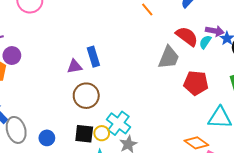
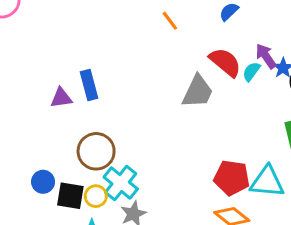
purple arrow: (215, 31) -> (266, 56), turned -138
red pentagon: (196, 83) -> (232, 178), moved
brown circle: (86, 96) -> (96, 151), moved
blue circle: (47, 138) -> (43, 182), moved

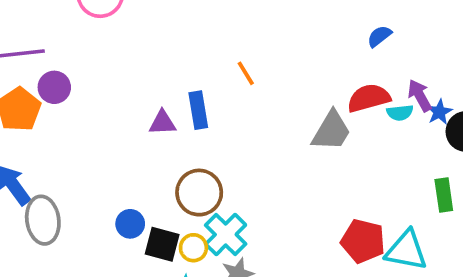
orange line: (170, 21) -> (246, 73), moved
red semicircle: (225, 62) -> (369, 98), turned -60
cyan semicircle: (251, 72) -> (400, 113), turned -138

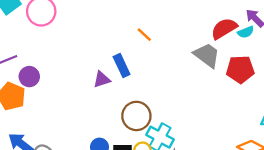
gray trapezoid: (331, 131) -> (207, 55), turned -68
red pentagon: (363, 241) -> (240, 69), moved

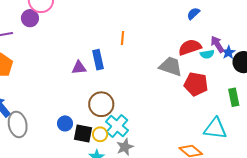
orange line: (144, 35) -> (122, 38), turned 40
gray trapezoid: (207, 55) -> (171, 66), turned -30
purple circle: (29, 77) -> (30, 18), moved

